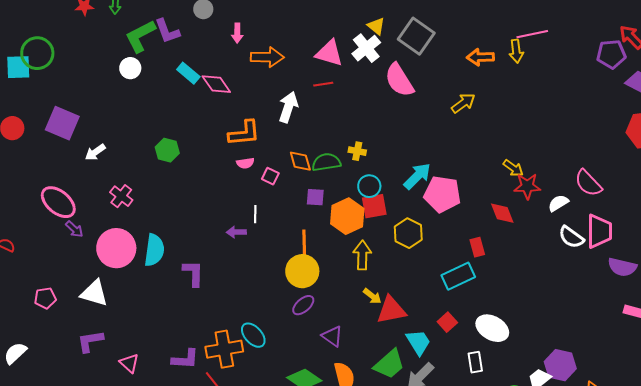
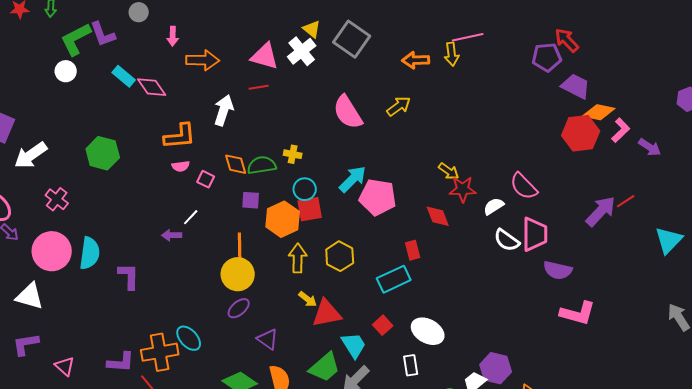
pink semicircle: (399, 80) -> (348, 112), moved
green hexagon: (167, 150) -> (103, 153), size x1.4
white arrow: (95, 152) -> (31, 155), size x1.6
white line: (255, 214) -> (191, 217), turned 42
yellow hexagon: (408, 233) -> (340, 256), moved

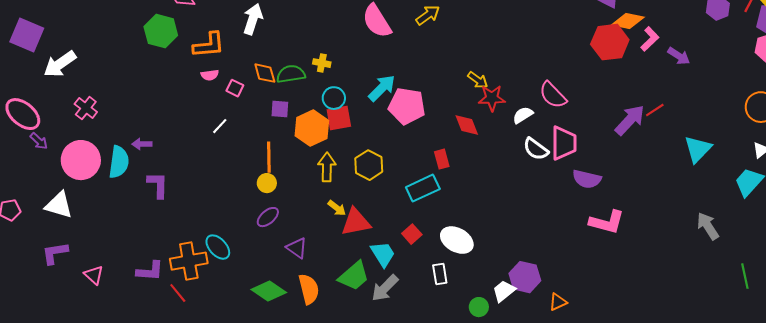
green hexagon: (103, 153) -> (161, 31), moved
purple arrow: (172, 235) -> (142, 144), moved
yellow circle: (238, 274) -> (267, 183), size x0.6

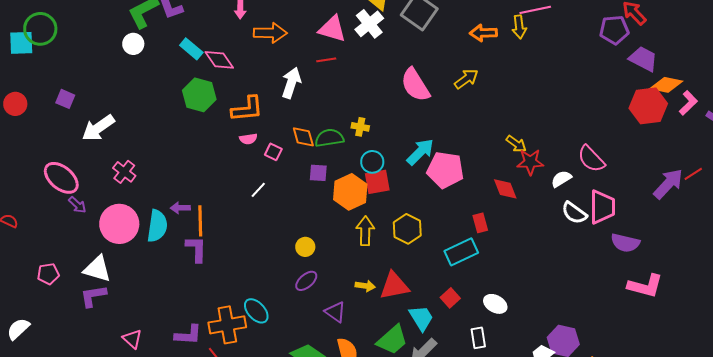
purple square: (27, 35) -> (65, 99), size x0.6
orange line: (269, 157) -> (200, 221), moved
yellow arrow: (337, 208) -> (365, 286), moved, turned -30
white ellipse: (457, 240) -> (495, 304), size x0.7
purple L-shape: (55, 253) -> (93, 296), moved

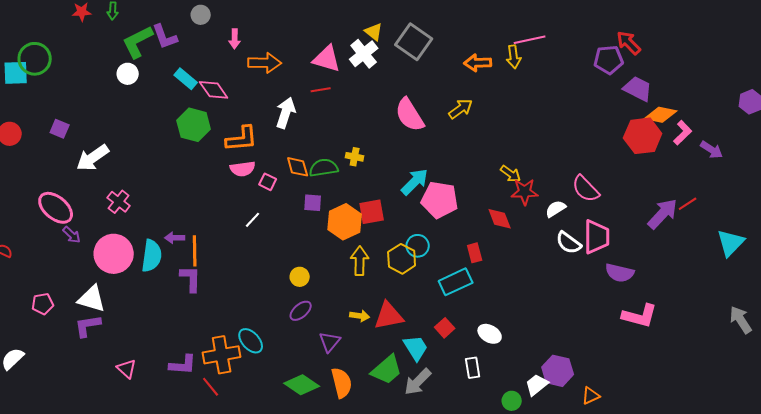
pink semicircle: (248, 139) -> (243, 169), size x1.4
cyan circle: (372, 162) -> (418, 246), moved
purple triangle: (335, 312) -> (330, 342), turned 35

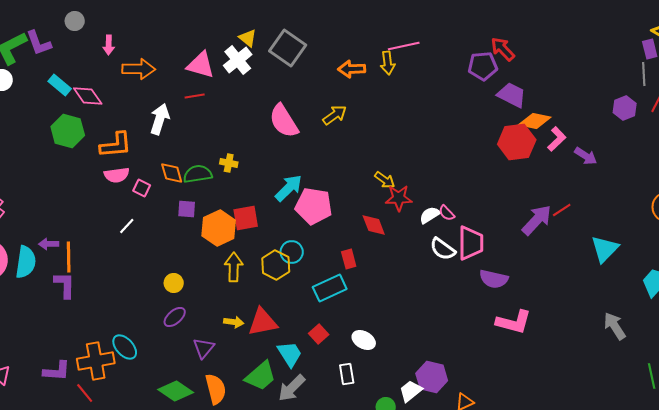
pink semicircle: (586, 189) -> (447, 213), moved, size x0.6

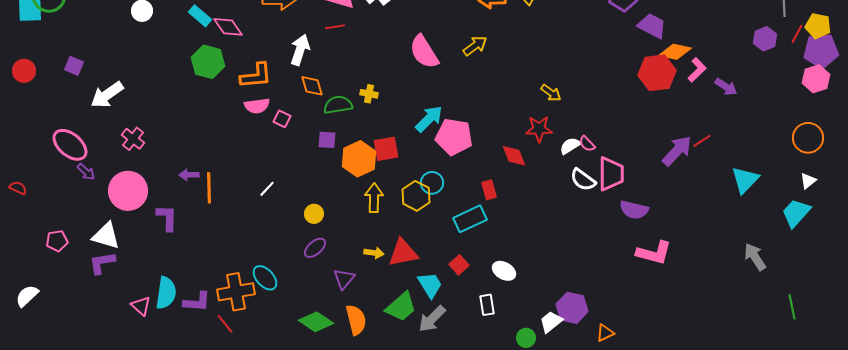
orange diamond: (172, 173) -> (312, 86), moved
yellow arrow: (385, 180) -> (551, 93), moved
white line: (127, 226) -> (267, 189), moved
cyan semicircle: (26, 262) -> (166, 293), moved
purple L-shape: (65, 285) -> (167, 218), moved

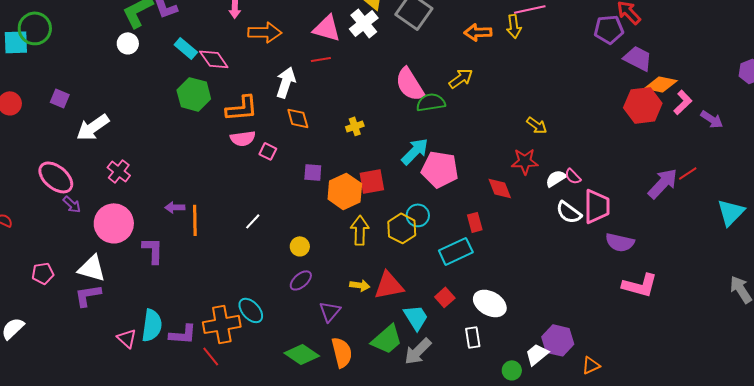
yellow cross: (369, 94) -> (355, 126), turned -30
green semicircle: (338, 105) -> (431, 102), moved
white ellipse: (504, 271) -> (490, 303), size x1.4

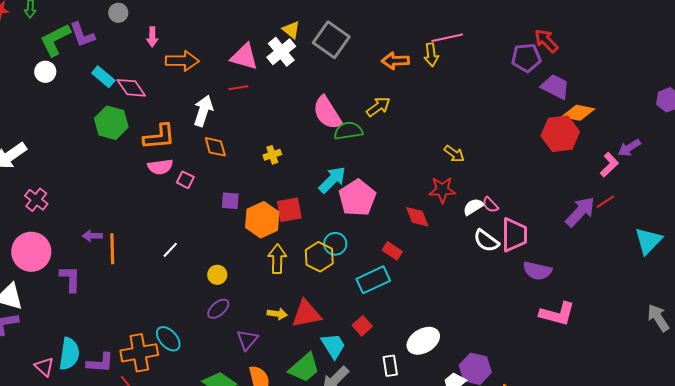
pink L-shape: (683, 102) -> (609, 165), moved
purple arrow: (712, 119) -> (629, 148), turned 115
pink pentagon: (440, 169) -> (357, 198), turned 30
red rectangle: (475, 222) -> (392, 251), turned -42
white ellipse: (490, 303) -> (423, 341), moved, turned -60

